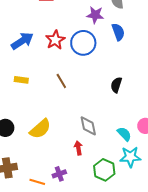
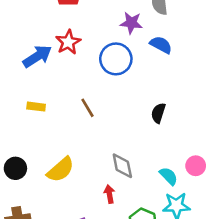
blue semicircle: (118, 32) -> (161, 45), turned -42
red star: (55, 40) -> (68, 42), moved

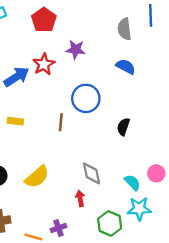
purple star: (131, 23) -> (76, 50), moved
blue circle: (116, 59) -> (86, 98), moved
brown line: (88, 108) -> (61, 122), turned 36

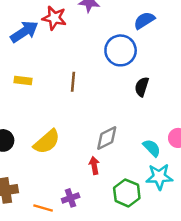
red star: (44, 64) -> (54, 18), turned -30
blue semicircle: (126, 67) -> (144, 20), turned -60
blue circle: (86, 98) -> (121, 50), moved
gray diamond: (92, 173) -> (107, 138), turned 75

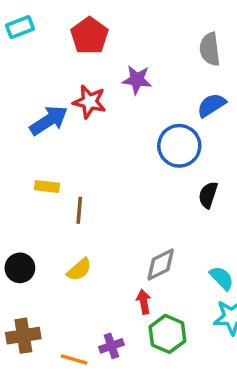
brown line: (73, 82) -> (79, 210), moved
yellow semicircle: (47, 142) -> (79, 270), size x0.7
green hexagon: (127, 193) -> (167, 334), moved

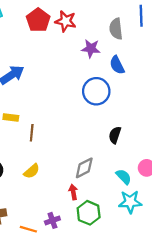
purple star: (137, 80) -> (91, 49), moved
red star: (89, 102) -> (66, 21), moved
blue semicircle: (211, 105) -> (117, 65), turned -84
black semicircle: (208, 195) -> (115, 135), moved

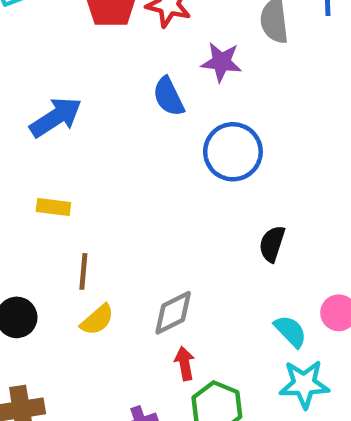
blue semicircle: (117, 65) -> (169, 97), moved
brown line: (32, 133) -> (83, 271), moved
gray diamond: (84, 168) -> (173, 313), moved

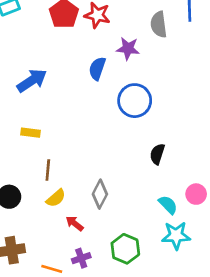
blue semicircle: (169, 97) -> (97, 69), turned 45
gray diamond: (173, 313) -> (100, 194), turned -36
red arrow: (185, 363) -> (75, 223), moved, turned -42

